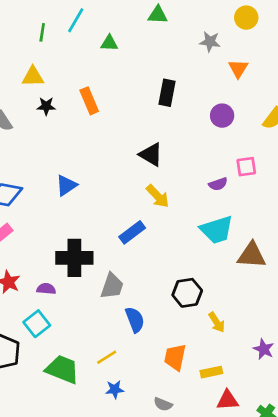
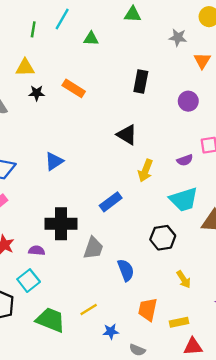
orange rectangle: (89, 101) -> (74, 88), turned -35
yellow arrow: (158, 196) -> (145, 171), moved, turned 65
black hexagon: (187, 293) -> (163, 238), moved
blue semicircle: (135, 320) -> (126, 270), moved
blue star: (115, 389) -> (111, 331), moved

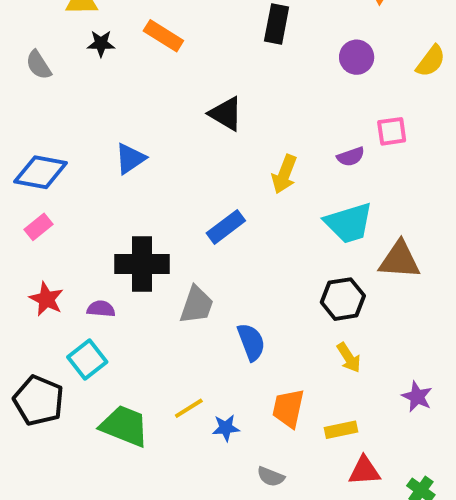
black triangle: (127, 135) -> (226, 114), moved
black hexagon: (163, 238) -> (343, 299), moved
blue star: (111, 331) -> (226, 428), moved

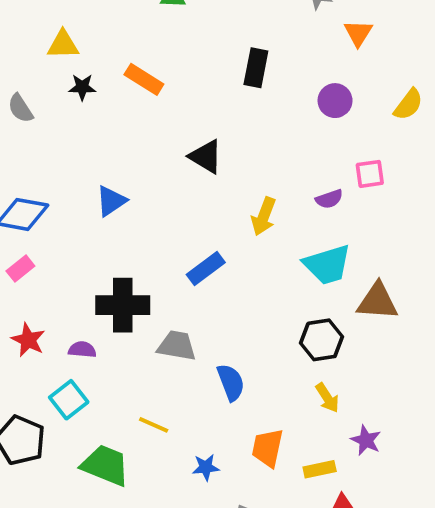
gray trapezoid: (197, 305) -> (177, 346), turned -99
purple star: (417, 397) -> (366, 440), moved
yellow line: (189, 408) -> (154, 425), moved, turned 56

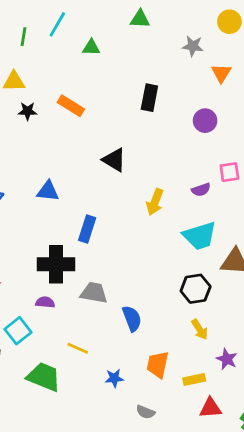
blue triangle: (111, 201) -> (48, 191), turned 40
blue rectangle: (206, 268) -> (87, 229), moved, turned -35
purple semicircle: (82, 350) -> (45, 302), moved

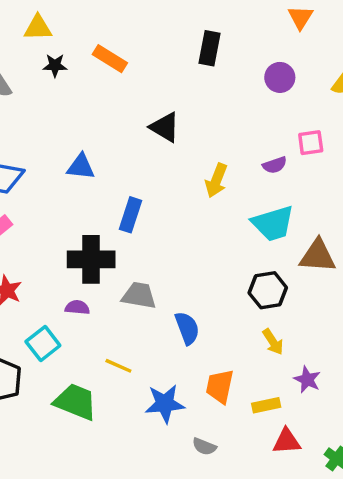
blue star: (114, 378) -> (165, 404), size x1.6

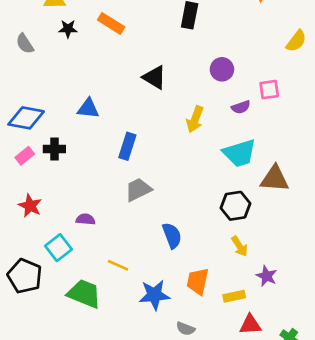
purple circle: (280, 77) -> (222, 69), moved
black cross: (91, 259) -> (54, 149), moved, size x0.6
gray trapezoid: (139, 295) -> (138, 190), moved, turned -36

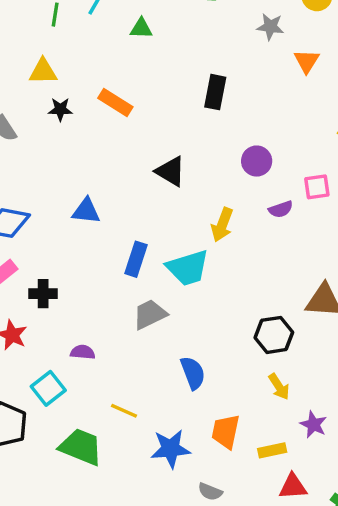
black cross: (54, 149) -> (43, 294), moved
cyan trapezoid: (240, 153) -> (188, 268), moved

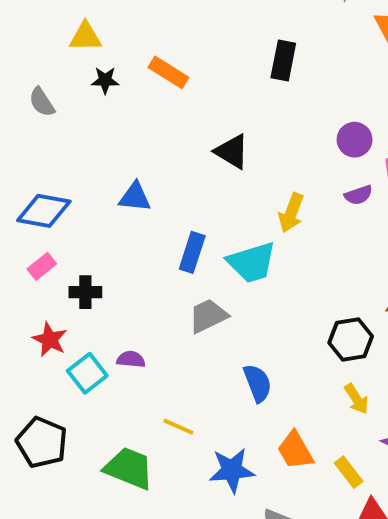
purple circle: (257, 161) -> (355, 140), moved
cyan square: (48, 388) -> (87, 373), moved
orange trapezoid: (226, 431) -> (295, 450), turned -42
yellow rectangle: (272, 450) -> (349, 472), turned 64

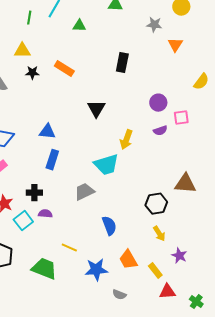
black triangle: (232, 152) -> (96, 109), turned 30
blue rectangle: (192, 252) -> (52, 160), moved
black cross: (85, 292) -> (34, 193), moved

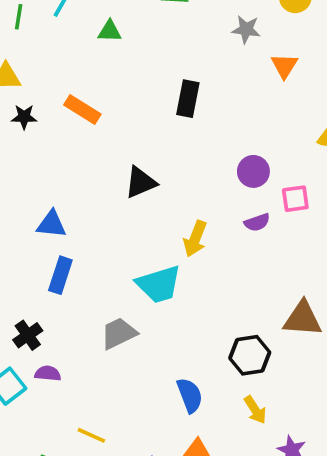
black triangle: (96, 109) -> (141, 182), turned 36
black cross: (34, 193) -> (28, 335), turned -35
blue semicircle: (109, 226) -> (190, 395), moved

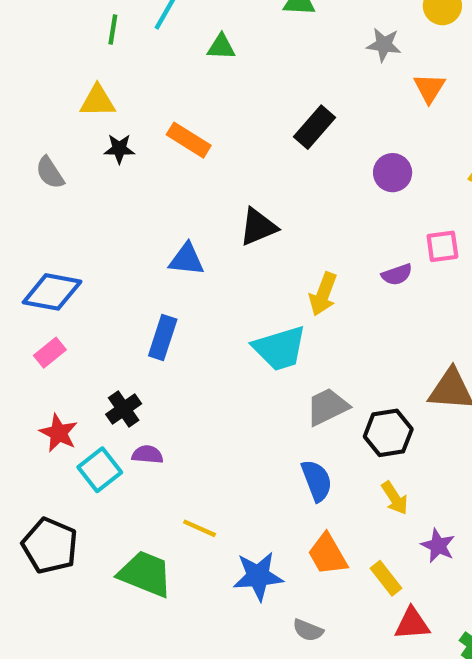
black rectangle: (188, 99) -> (314, 127), turned 30
purple circle: (253, 171) -> (393, 173), moved
blue triangle: (51, 224) -> (187, 259), moved
gray trapezoid: (119, 333) -> (327, 407), moved

